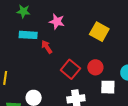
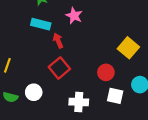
yellow square: (99, 32) -> (128, 48), moved
red square: (70, 69) -> (59, 68), moved

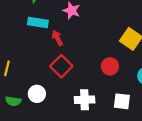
white square: (115, 96) -> (122, 101), moved

